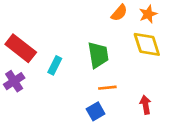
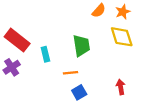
cyan rectangle: (55, 65) -> (45, 54), turned -40
orange line: (107, 88) -> (70, 73), moved

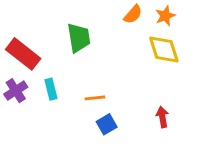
green trapezoid: (81, 46) -> (79, 38), moved
cyan rectangle: (45, 54) -> (51, 89), moved

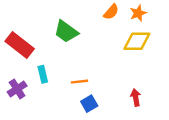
green trapezoid: (79, 38) -> (66, 31), turned 135
yellow diamond: (164, 50) -> (137, 41), turned -72
purple cross: (16, 91) -> (17, 89), moved

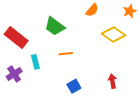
orange star: (138, 13) -> (130, 11), moved
yellow diamond: (137, 41) -> (113, 34), turned 35
orange line: (79, 82) -> (66, 54), moved

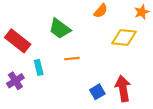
yellow diamond: (113, 34) -> (124, 38), turned -30
red arrow: (112, 81) -> (123, 88), size x1.6
blue square: (74, 86) -> (97, 92), moved

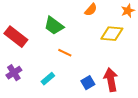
orange line: (72, 59) -> (65, 53), turned 32
cyan rectangle: (39, 67) -> (48, 79), moved, turned 64

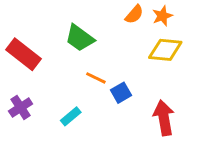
orange star: (128, 11) -> (162, 16), moved
blue square: (88, 83) -> (121, 93), moved

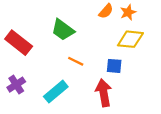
blue square: (121, 93) -> (114, 66), moved, turned 35
cyan rectangle: (71, 116) -> (56, 92), size x1.5
red arrow: (164, 118) -> (104, 93), moved

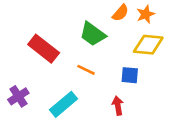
green trapezoid: (63, 30) -> (93, 34), moved
red rectangle: (19, 43) -> (44, 49), moved
red arrow: (104, 93) -> (118, 106), size x0.6

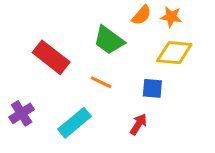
orange star: (146, 14) -> (171, 17), turned 30
red arrow: (118, 106) -> (138, 124), turned 42

